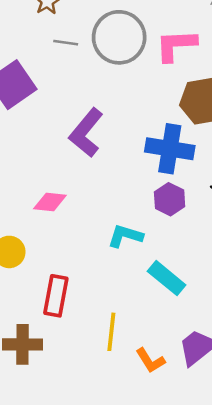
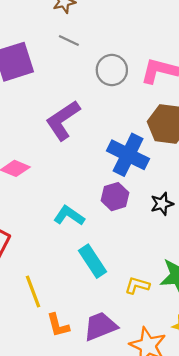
gray circle: (119, 37) -> (112, 70), moved, size x0.7
yellow line: (111, 332) -> (33, 291), turned -44

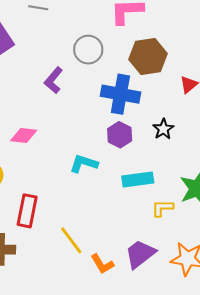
gray circle: (112, 70) -> (88, 50), moved
purple L-shape: (63, 120) -> (54, 80), size x0.7
cyan rectangle: (92, 261) -> (138, 180), moved, turned -48

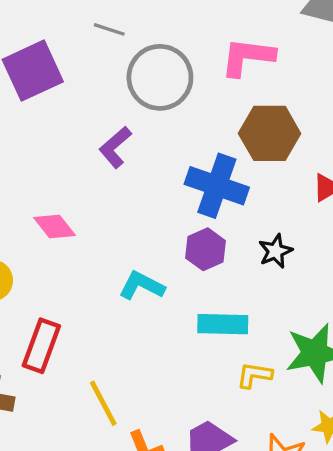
gray circle: (88, 50) -> (160, 77), moved, size x1.4
pink diamond: (24, 135) -> (54, 227), turned 36

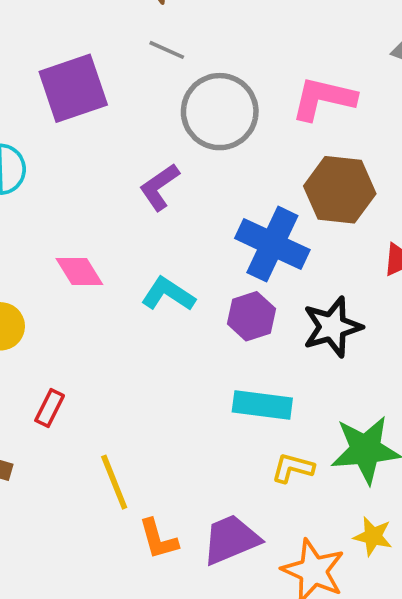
black star: (275, 251) -> (332, 327), size x1.5
cyan L-shape: (142, 286) -> (168, 294), moved
red rectangle: (41, 346) -> (50, 408), size x0.6

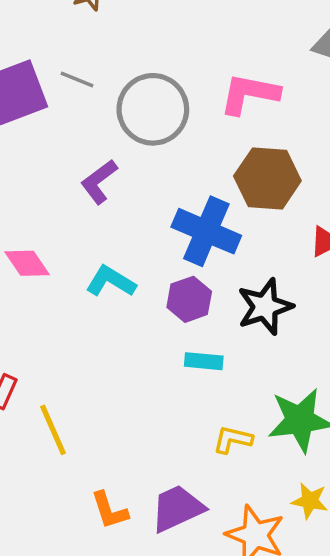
gray line: (167, 50) -> (77, 79), moved
cyan rectangle: (262, 405) -> (204, 361), moved, size x0.7
yellow line: (114, 482) -> (53, 430), moved

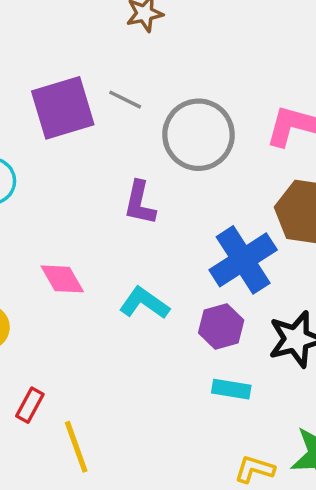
purple L-shape: (99, 182) -> (140, 203), turned -45
blue cross: (206, 231) -> (243, 260), turned 30

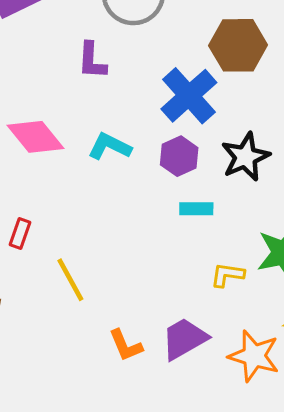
pink diamond: (62, 279) -> (35, 137), size x1.4
red rectangle: (30, 405) -> (20, 234), moved

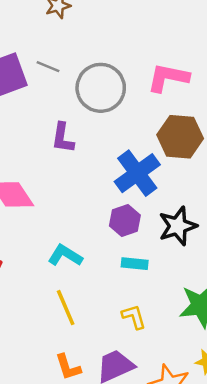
cyan L-shape: (110, 146) -> (65, 256), moved
yellow L-shape: (227, 275) -> (134, 317), moved, turned 60
yellow line: (70, 280) -> (66, 308), moved

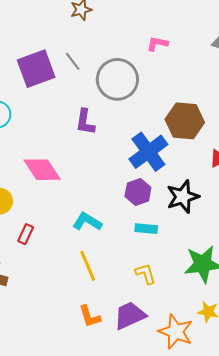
gray line: (48, 67) -> (73, 61), turned 30
pink L-shape: (168, 78) -> (157, 44), moved, size x0.6

